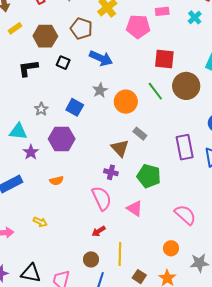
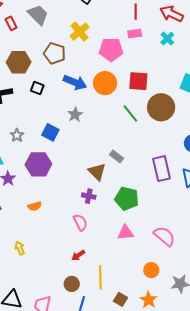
orange circle: (126, 102) -> (105, 83), moved
pink semicircle: (102, 198) -> (80, 222), size x0.7
pink triangle: (135, 208) -> (126, 233), moved, turned -36
yellow arrow: (40, 222) -> (20, 248), turned -136

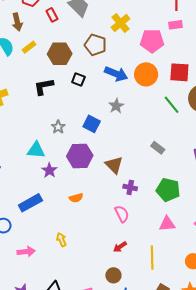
brown triangle: (97, 172) -> (114, 165), moved
yellow line: (100, 277) -> (152, 258), moved

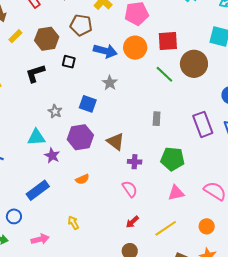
gray rectangle: (158, 148) -> (157, 119), turned 64
yellow line: (152, 258) -> (166, 228), turned 65

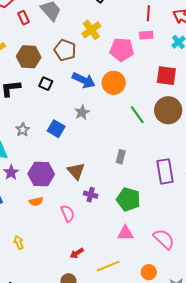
red square: (168, 41) -> (166, 76), moved
purple hexagon: (80, 137) -> (41, 174), moved
pink semicircle: (130, 189) -> (68, 213), moved

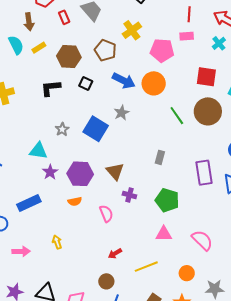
blue square: (56, 129) -> (96, 129), size x1.4

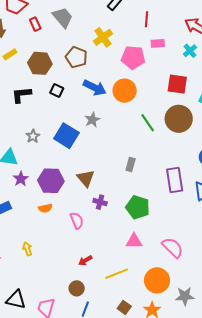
red line: (189, 14) -> (147, 19), moved
orange circle: (187, 273) -> (157, 280), size x1.6

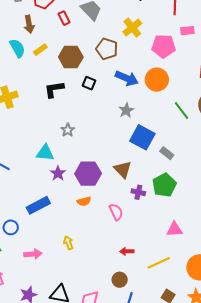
blue square: (66, 136) -> (142, 137), moved
gray rectangle: (131, 165) -> (167, 153), turned -64
green pentagon: (138, 207) -> (164, 185), moved, turned 30
red arrow: (85, 260) -> (127, 251), turned 32

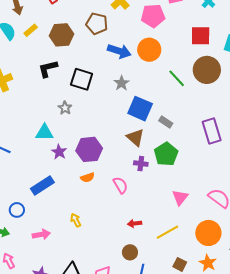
black square: (89, 83) -> (82, 79), moved, size x1.6
brown triangle: (123, 169) -> (135, 137), moved
pink triangle: (174, 229) -> (180, 197), turned -42

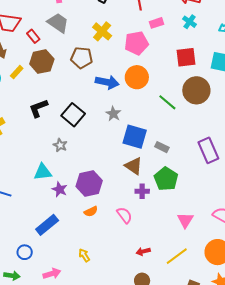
brown hexagon: (62, 35) -> (42, 62), moved
black square: (82, 79) -> (73, 115), turned 30

